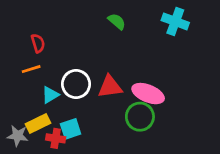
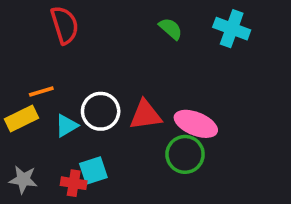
green semicircle: (117, 21) -> (171, 29), moved
red semicircle: (38, 43) -> (65, 25), moved, size x1.5
yellow rectangle: (38, 123) -> (22, 118), moved

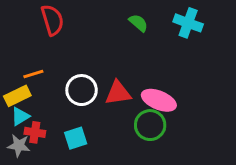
cyan triangle: (66, 126) -> (20, 116), moved
red cross: (74, 183) -> (35, 132), moved

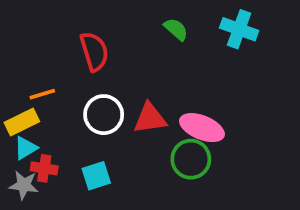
red semicircle: (52, 20) -> (94, 51), moved

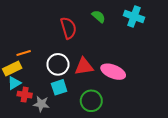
red semicircle: (94, 51) -> (68, 28), moved
green circle: (191, 159) -> (91, 101), moved
cyan square: (96, 176) -> (59, 87), moved
gray star: (24, 185) -> (41, 104), moved

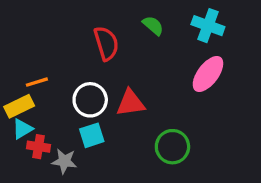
pink ellipse: (113, 72) -> (208, 74), moved, turned -75
green circle: (91, 101) -> (172, 147), moved

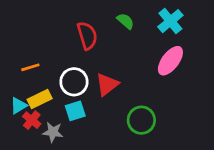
cyan cross: (208, 26) -> (170, 21), turned 30
red triangle: (130, 103) -> (107, 84), turned -30
yellow rectangle: (19, 106) -> (40, 99), moved
red cross: (38, 147) -> (32, 120), turned 30

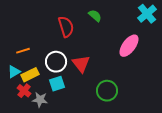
cyan cross: (170, 21) -> (147, 14), moved
red triangle: (107, 84) -> (81, 64), turned -30
cyan triangle: (18, 106) -> (14, 72), moved

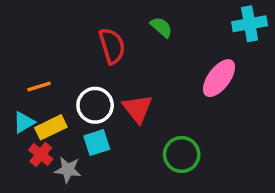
cyan cross: (147, 14) -> (250, 24), turned 30

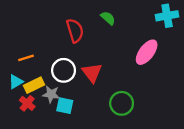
cyan square: (97, 143) -> (65, 106), moved, turned 30
gray star: (68, 170) -> (51, 94), moved

